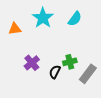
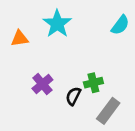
cyan semicircle: (75, 19) -> (120, 25), moved
gray rectangle: (88, 74) -> (108, 111), moved

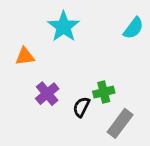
orange triangle: (20, 38) -> (25, 56), moved

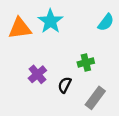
orange triangle: (25, 56) -> (20, 28), moved, size x1.5
green cross: (104, 92) -> (86, 63), moved

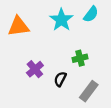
cyan star: (50, 21) -> (61, 20), moved
cyan semicircle: (106, 22) -> (91, 14), moved

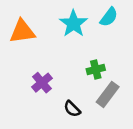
black semicircle: (60, 79) -> (72, 109), moved, turned -72
gray rectangle: (89, 91) -> (108, 94), moved

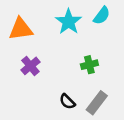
purple cross: (42, 83) -> (30, 66), moved
gray rectangle: (108, 94) -> (97, 103), moved

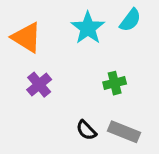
orange triangle: (21, 29) -> (27, 37), turned 40
gray rectangle: (97, 103) -> (124, 132), turned 75

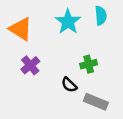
cyan semicircle: (130, 20) -> (101, 16), turned -42
black semicircle: (86, 130) -> (69, 85), moved

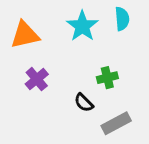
orange triangle: (21, 29) -> (25, 35), turned -45
gray rectangle: (96, 102) -> (116, 123), turned -50

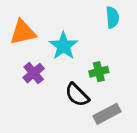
cyan star: (82, 26) -> (63, 46), moved
black semicircle: (84, 103) -> (77, 95), size x1.4

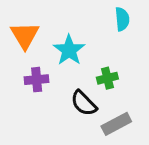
orange triangle: (23, 32) -> (25, 35), turned -48
purple cross: (34, 73) -> (37, 80), turned 35

